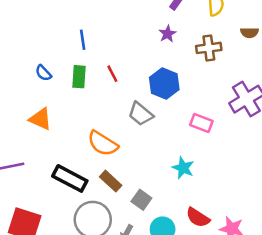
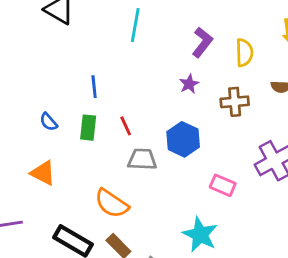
gray trapezoid: (141, 114) -> (142, 159), moved, turned 140
cyan star: (183, 168) -> (200, 235), size x1.4

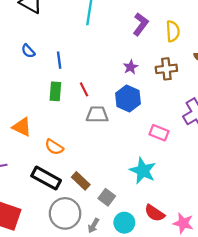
purple star: (189, 84) -> (131, 67), moved
blue semicircle: (49, 122) -> (28, 51), moved
orange semicircle: (112, 203) -> (54, 147), moved, size x0.7

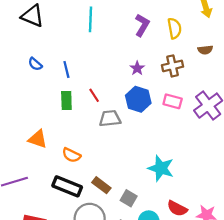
pink rectangle: (159, 133) -> (173, 101), moved

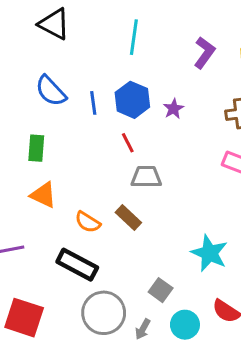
blue semicircle: (35, 64) -> (51, 91), size x1.6
purple star: (137, 68) -> (174, 109), moved
blue hexagon: (138, 99) -> (132, 100), moved
green rectangle: (66, 101) -> (36, 148), moved
brown rectangle: (101, 185) -> (128, 218), moved

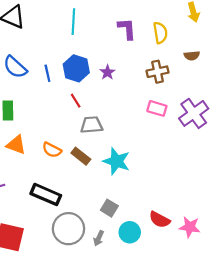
purple L-shape: (204, 53) -> (127, 29), turned -35
orange semicircle: (88, 222) -> (52, 150), moved
cyan star: (209, 253) -> (116, 161), moved

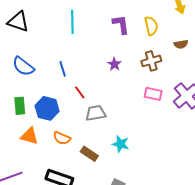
blue hexagon: (76, 68) -> (47, 108), moved
purple star: (107, 72) -> (114, 64), moved
blue line: (47, 73) -> (63, 69), moved
brown rectangle: (81, 156) -> (89, 154), moved
cyan star: (116, 161) -> (121, 144), size x0.7

